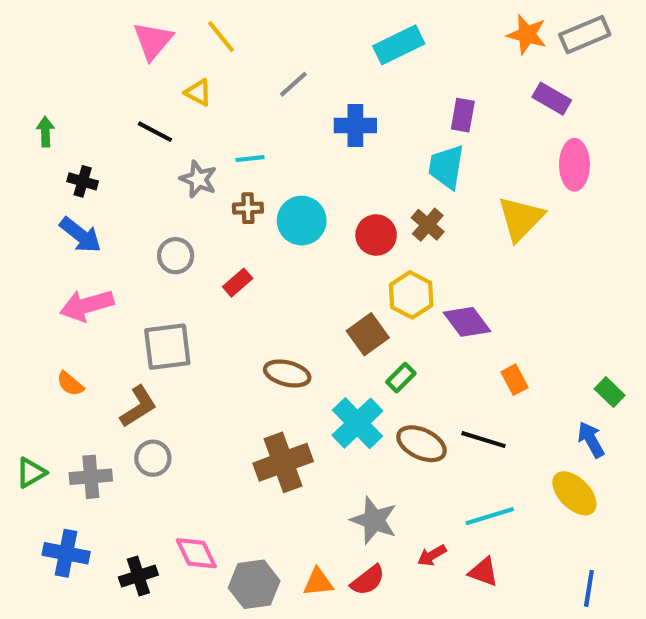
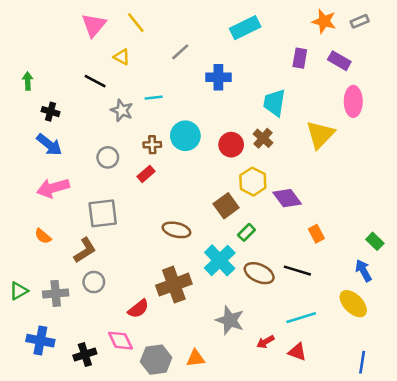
gray rectangle: (585, 35) -> (360, 21), size x0.6
purple rectangle: (463, 115) -> (300, 58), moved
brown cross: (248, 208) -> (152, 145), moved
red semicircle: (368, 580) -> (138, 309), moved

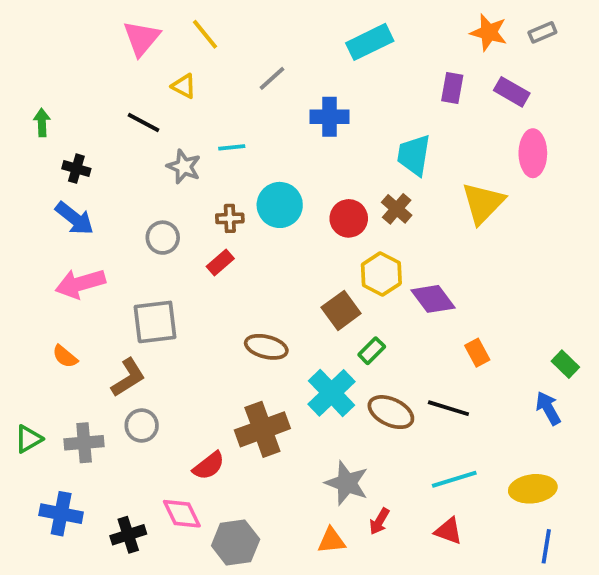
yellow ellipse: (353, 304) -> (533, 489), moved, turned -52
red arrow: (265, 342) -> (379, 521), moved, turned -30
orange triangle: (196, 358) -> (331, 541), moved

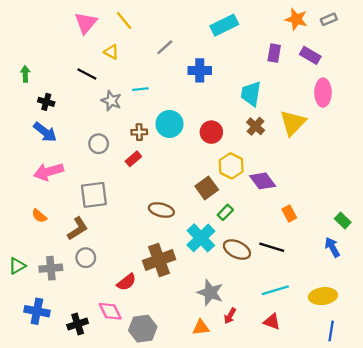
brown cross: (397, 209) -> (256, 126), moved

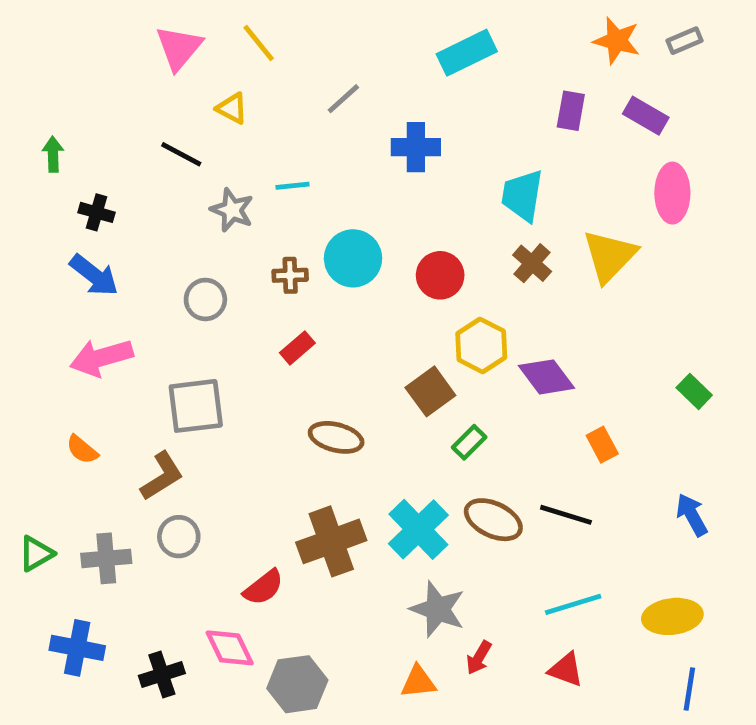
red rectangle: (133, 159) -> (297, 348), moved
green rectangle: (343, 220) -> (694, 391), moved
cyan cross: (201, 238) -> (418, 529), moved

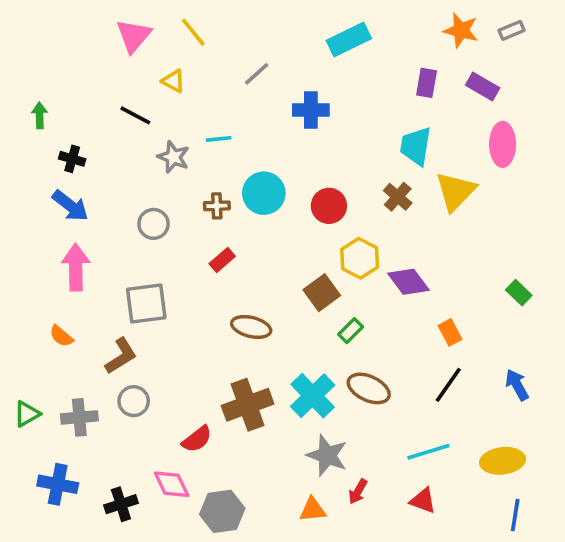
cyan trapezoid: (522, 195) -> (416, 146), moved
pink arrow: (101, 358) -> (76, 267), turned 105
black line: (566, 515) -> (448, 385), moved, turned -72

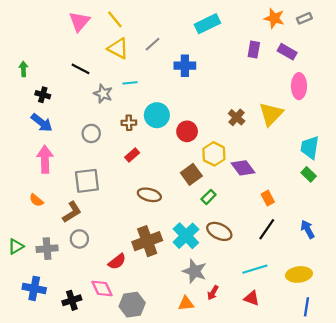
yellow triangle: (173, 81) -> (118, 48), moved, size x1.5
cyan trapezoid: (416, 146) -> (310, 147), moved
red circle: (329, 206) -> (187, 131), moved

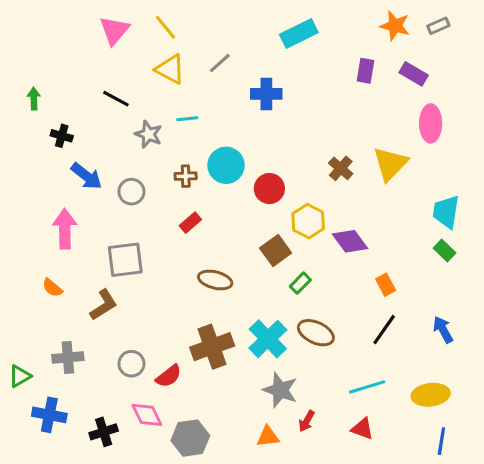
blue arrow: (42, 123) -> (86, 176), moved
gray circle: (79, 239) -> (131, 364), moved
green triangle: (16, 246) -> (20, 376), moved

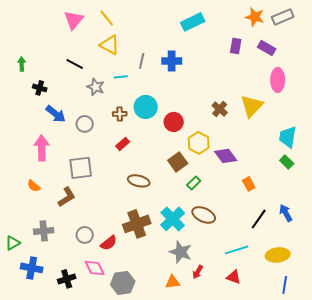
gray rectangle: (438, 26) -> (283, 17), size x1.5
gray line: (220, 63) -> (142, 61), moved, turned -35
black line: (384, 330) -> (259, 219), moved

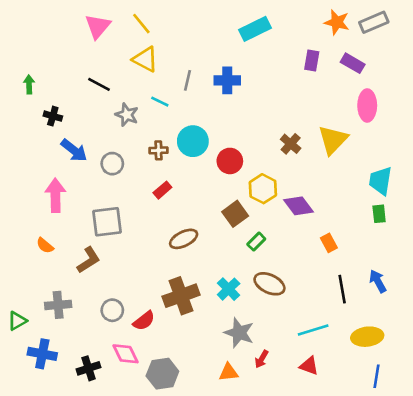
cyan line: (121, 77) -> (160, 102), turned 32
green rectangle: (287, 162) -> (379, 214), turned 40
brown ellipse: (139, 181) -> (184, 239), turned -40
cyan cross: (173, 219) -> (229, 289), size x0.7
black line: (259, 219) -> (342, 289), turned -45

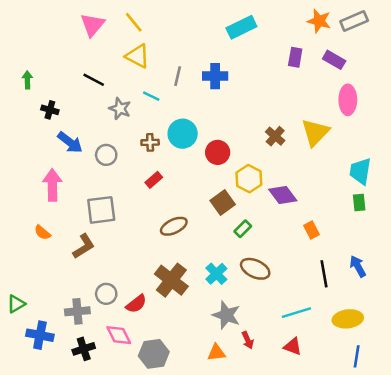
brown cross: (181, 296) -> (171, 280), turned -32
gray cross: (58, 305) -> (77, 311), moved
red arrow: (262, 359) -> (248, 340), turned -54

